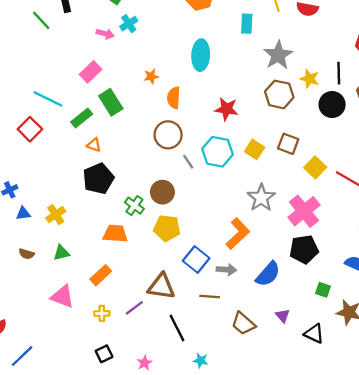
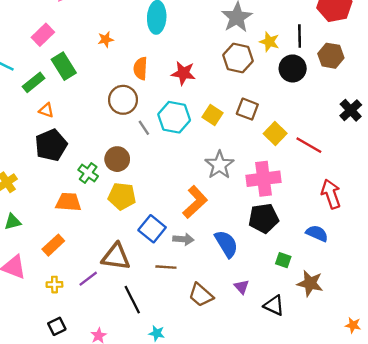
orange semicircle: (174, 98) -> (140, 68), moved
pink cross: (304, 211) -> (264, 179), turned 32
blue semicircle: (268, 274) -> (226, 244), turned -72

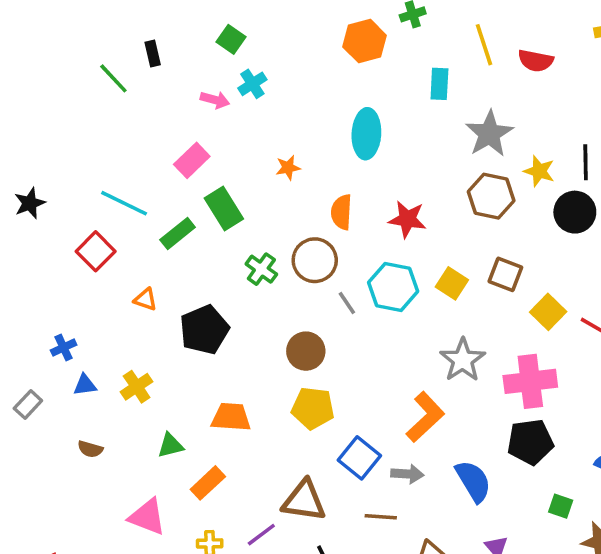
orange triangle: (46, 110) -> (145, 299), moved
green cross: (88, 173) -> (261, 269), moved
green triangle: (13, 222) -> (170, 446), moved

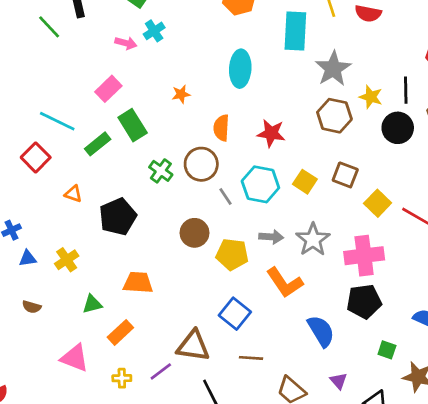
cyan rectangle: (439, 84) -> (295, 31), size x1.6
yellow pentagon: (313, 408) -> (232, 254), moved
orange L-shape: (425, 417) -> (285, 283), turned 99
gray arrow: (407, 474) -> (271, 237), moved

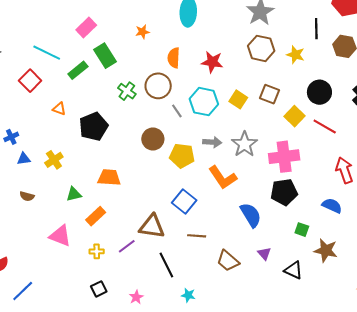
yellow star: (371, 97) -> (296, 55), moved
black circle: (398, 128) -> (319, 92), moved

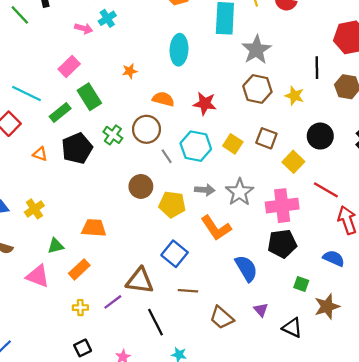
orange semicircle: (174, 58) -> (163, 99), turned 102
black pentagon: (94, 127) -> (77, 148), moved
red line: (325, 127) -> (326, 190), moved
pink triangle: (60, 236) -> (38, 276), moved
brown star: (326, 250) -> (327, 306), turned -30

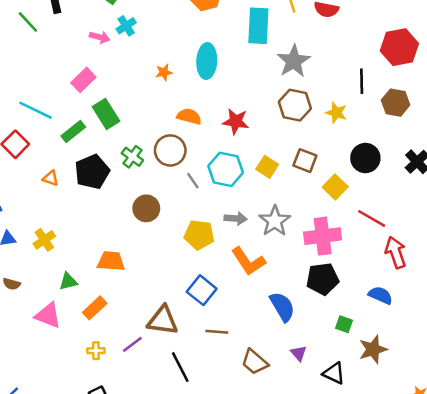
orange star: (130, 71) -> (164, 72), moved
brown circle: (141, 186) -> (146, 208), moved

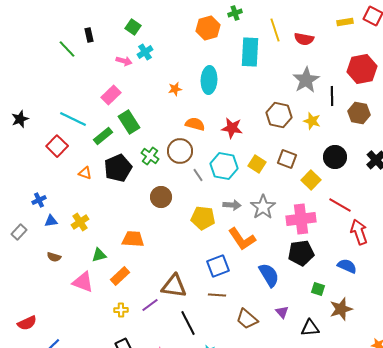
gray star: (294, 61) -> (306, 80), moved
blue square: (202, 290) -> (218, 266), moved, turned 30
black triangle: (334, 373) -> (310, 328), turned -30

